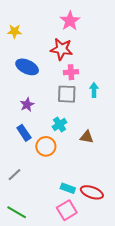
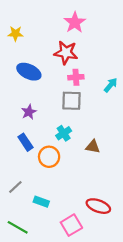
cyan arrow: (94, 90) -> (111, 85), moved, turned 40
cyan rectangle: (68, 188) -> (41, 202), moved

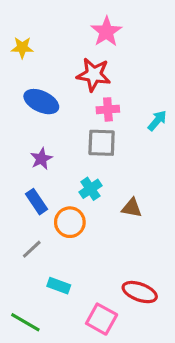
gray line: (15, 187) -> (32, 249), moved
pink square: (71, 225) -> (102, 319), turned -30

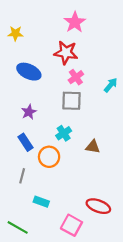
pink cross: (108, 109) -> (76, 77), turned -32
gray line: (32, 249) -> (22, 176), turned -32

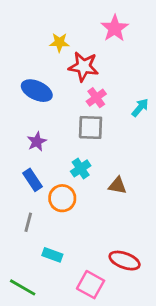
pink star: (75, 22) -> (115, 28), moved
yellow star: (15, 33) -> (59, 42), moved

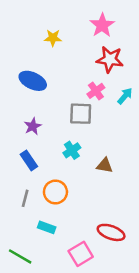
red star: (83, 67) -> (110, 59), moved
pink cross: (96, 98) -> (96, 91), moved
orange circle: (62, 198) -> (55, 192), moved
pink square: (91, 285) -> (81, 254), turned 30

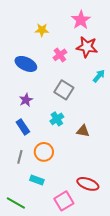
pink cross: (96, 91) -> (60, 55), moved
gray square: (81, 114) -> (64, 90), turned 30

